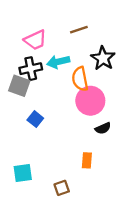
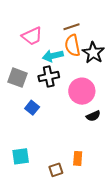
black cross: (31, 69) -> (49, 77), moved
orange semicircle: (80, 79) -> (73, 45), moved
orange rectangle: (87, 160) -> (78, 158), moved

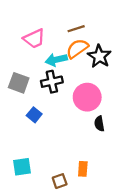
orange semicircle: (73, 45) -> (77, 49), turned 65
black semicircle: (93, 116) -> (99, 124), turned 104

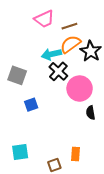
pink trapezoid: (34, 39) -> (44, 19), moved
black cross: (52, 82) -> (58, 71), moved, turned -36
blue square: (34, 115) -> (31, 105), turned 32

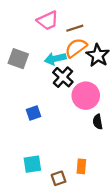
gray square: (17, 75) -> (18, 59), moved
cyan square: (20, 152) -> (32, 164), moved

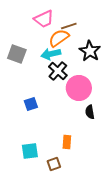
orange semicircle: (76, 48) -> (59, 38), moved
orange rectangle: (81, 166) -> (67, 142), moved

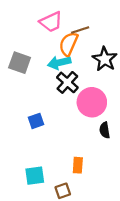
orange semicircle: (59, 38) -> (69, 44), turned -30

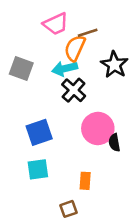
pink circle: (92, 102) -> (98, 129), moved
blue square: (36, 121) -> (39, 132), size x1.5
cyan square: (35, 176) -> (38, 169), moved

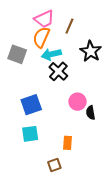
brown line: (88, 33) -> (69, 26), turned -49
orange semicircle: (75, 48) -> (41, 37), moved
pink circle: (98, 129) -> (77, 102), size x0.7

